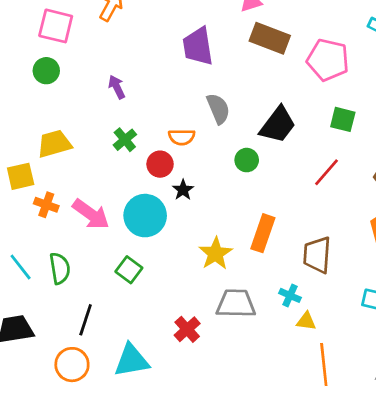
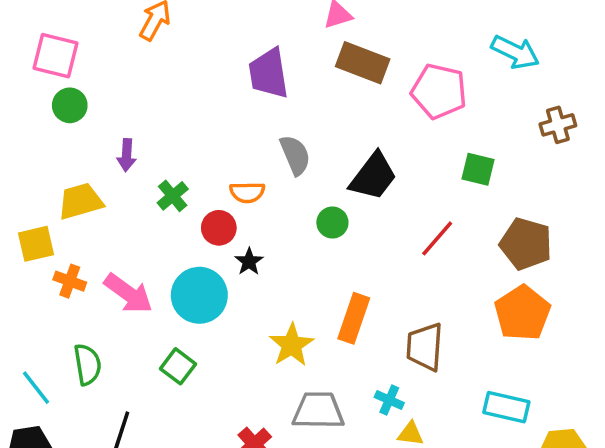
pink square: (56, 26) -> (56, 56), moved
purple arrow: (117, 87) -> (127, 155), moved, turned -150
green square: (343, 119) -> (478, 169), moved
cyan line: (21, 267) -> (36, 388), moved

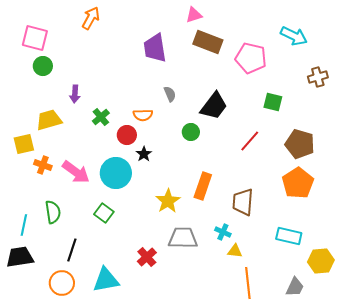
gray semicircle: (295, 155) -> (170, 94), size x0.7
cyan line: (36, 388) -> (24, 225), turned 50

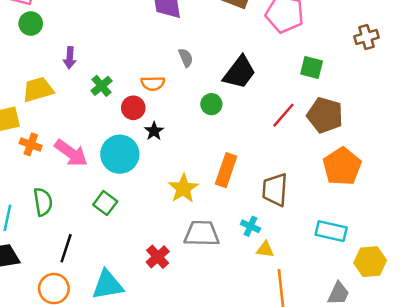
brown pentagon: (300, 144) -> (325, 115), moved

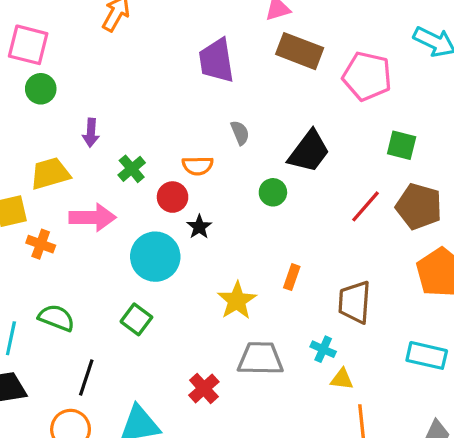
pink arrow: (71, 153) -> (92, 217), moved, turned -36
orange rectangle: (226, 170) -> (292, 277), size x0.6
green semicircle: (43, 202) -> (56, 318), turned -60

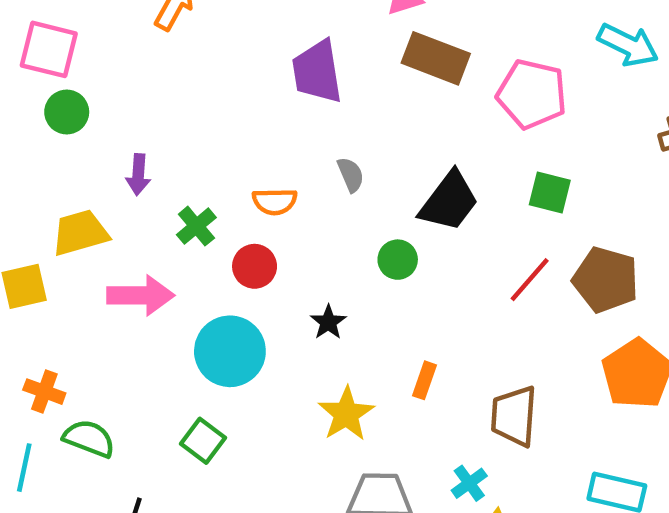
green square: (402, 145) -> (550, 192), moved
orange semicircle: (198, 166) -> (275, 201), moved
black star: (199, 227) -> (328, 322), moved
orange cross: (41, 244) -> (44, 392), moved
cyan cross: (323, 349) -> (469, 483), turned 30

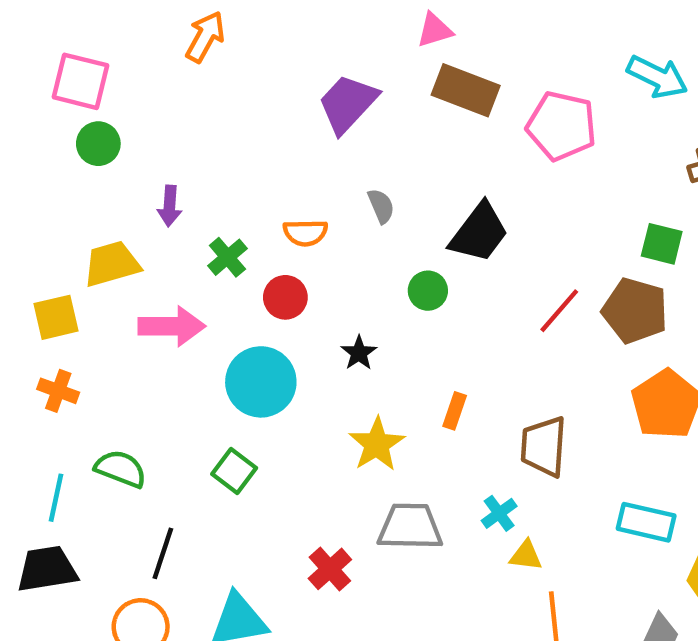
purple trapezoid: (317, 72) -> (348, 104), turned 52
green square: (550, 192) -> (662, 244), moved
orange cross: (44, 392) -> (58, 391), moved

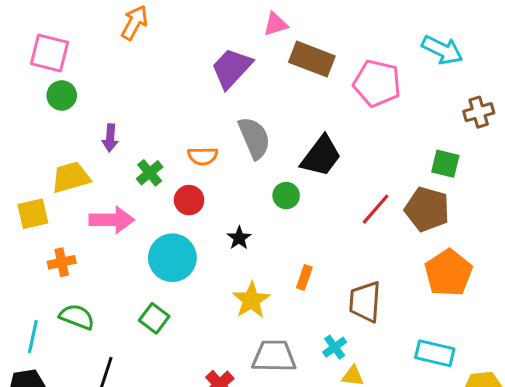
pink triangle: (435, 30) -> (275, 24), moved
gray semicircle: (381, 206) -> (254, 138), size x1.8
orange cross: (58, 391) -> (62, 262), moved, turned -32

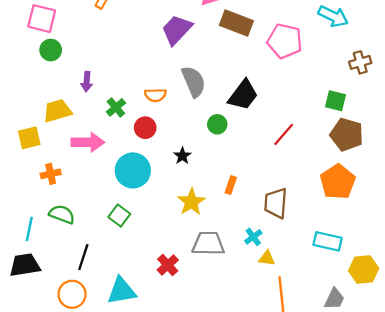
brown pentagon: (427, 209) -> (347, 134), moved

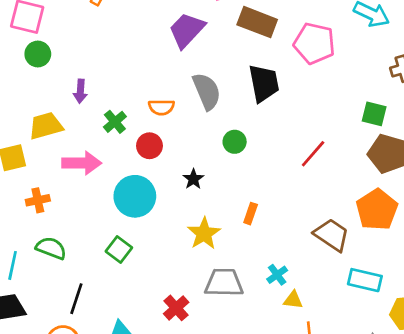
black trapezoid: (243, 95) -> (264, 83), moved, turned -48
brown trapezoid: (276, 203) -> (332, 235), moved, turned 120

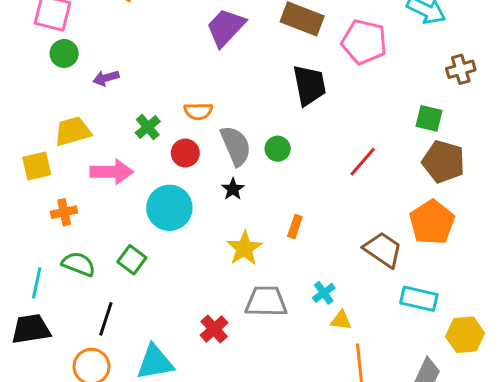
purple arrow: (80, 91) -> (106, 78), moved, turned 70
gray semicircle: (207, 91) -> (236, 146), moved
green square: (119, 249) -> (132, 260), moved

